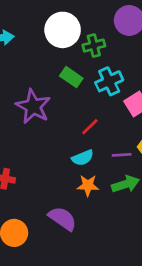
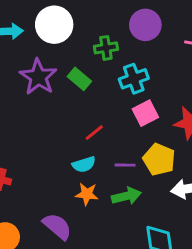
white circle: (63, 30) -> (54, 25), moved
cyan cross: (109, 81) -> (134, 79), moved
purple star: (33, 106) -> (38, 77), moved

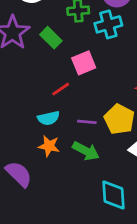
cyan cross: (134, 79) -> (108, 24), moved
pink square: (145, 113) -> (84, 63), moved
green arrow: (126, 196) -> (86, 151), turned 36

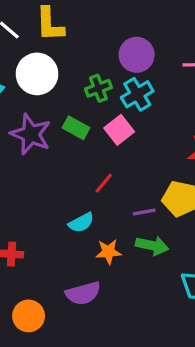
pink square: (84, 63) -> (119, 130), moved
cyan semicircle: (48, 118) -> (81, 223), moved
purple semicircle: (19, 174) -> (83, 293), turned 136

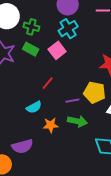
green cross: (98, 88) -> (31, 27), moved, turned 35
purple semicircle: (83, 293) -> (22, 146), moved

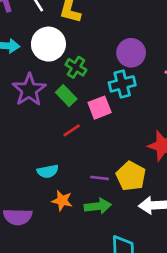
red line: (48, 83) -> (72, 130), moved
green arrow: (77, 121) -> (98, 206), turned -36

